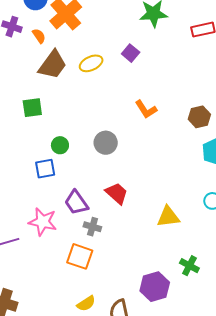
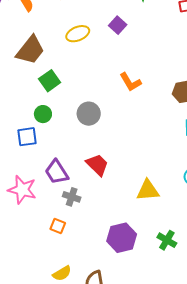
brown trapezoid: (53, 65) -> (30, 50), moved
green square: (32, 108) -> (50, 81), moved, turned -30
orange square: (80, 256) -> (58, 226), size x0.6
purple hexagon: (155, 287) -> (122, 238), moved

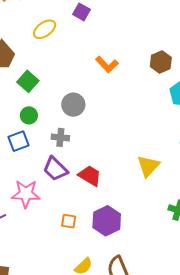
red trapezoid: (97, 165) -> (90, 176), moved
yellow triangle: (148, 190) -> (148, 166), turned -30
gray cross: (72, 197) -> (60, 137), moved
purple hexagon: (122, 238) -> (107, 221), moved

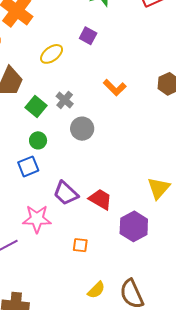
gray cross: (60, 137) -> (65, 100), moved, turned 36
purple hexagon: (107, 221) -> (134, 226), moved

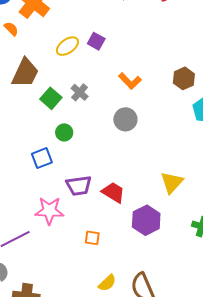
purple square: (88, 36) -> (96, 41), moved
gray circle: (82, 129) -> (125, 119), moved
green circle: (38, 140) -> (64, 132), moved
purple trapezoid: (66, 193) -> (79, 186), turned -52

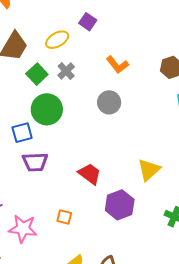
yellow ellipse: (67, 46) -> (57, 40), moved
green circle: (64, 132) -> (47, 109), size x1.8
purple trapezoid: (79, 186) -> (35, 162), moved
pink star: (49, 211) -> (23, 229), moved

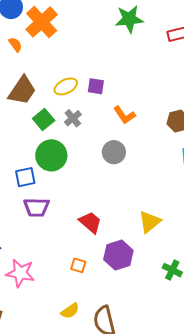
purple square: (88, 22) -> (96, 86), moved, turned -30
orange square: (64, 217) -> (78, 265), moved

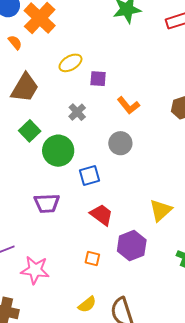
yellow ellipse: (66, 86) -> (70, 63), moved
green square: (44, 120) -> (30, 131), moved
blue square: (25, 177) -> (90, 175), moved

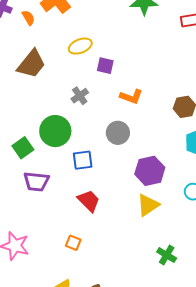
orange L-shape: (128, 105) -> (131, 97), turned -40
green square: (30, 131) -> (23, 148), moved
purple hexagon: (132, 246) -> (150, 171), moved

